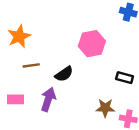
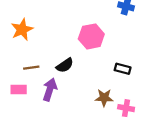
brown line: (31, 65) -> (31, 68), moved

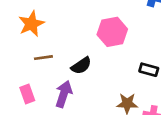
brown line: (31, 68) -> (43, 58), moved
pink rectangle: (19, 90) -> (27, 94), turned 70

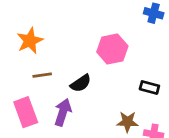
pink rectangle: (27, 94) -> (26, 112), size x1.5

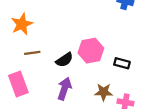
pink hexagon: (112, 49) -> (91, 51), moved
purple arrow: (63, 112) -> (64, 89), moved

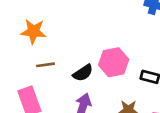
orange star: (22, 24) -> (33, 31), turned 30

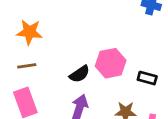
brown line: (45, 65) -> (27, 66), moved

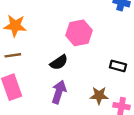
pink hexagon: (111, 63) -> (79, 33), moved

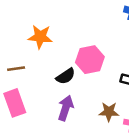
orange star: (15, 26) -> (40, 37), moved
pink hexagon: (79, 33) -> (90, 60), moved

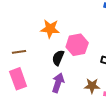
orange star: (40, 37) -> (50, 29), moved
black semicircle: (66, 76) -> (58, 58), turned 147

